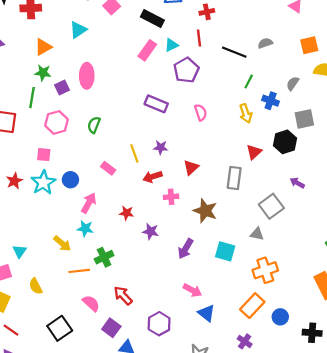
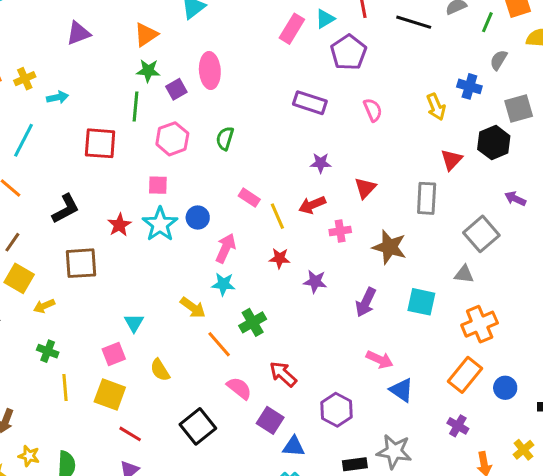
green line: (249, 81) -> (487, 22), moved
yellow line: (134, 153) -> (277, 216), moved
orange line: (79, 271) -> (219, 344), turned 60

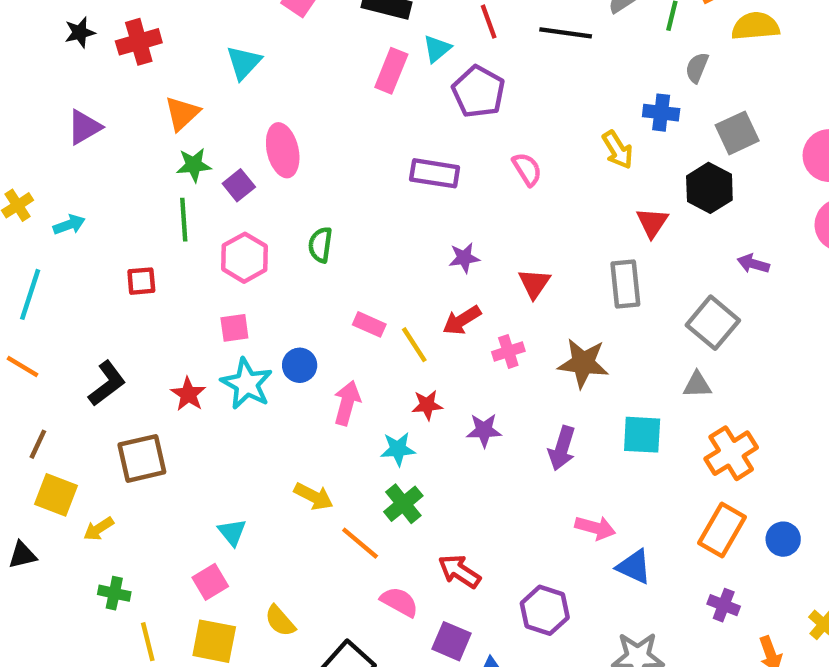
red square: (100, 143) -> (141, 281), size x0.6
cyan star: (223, 284) -> (398, 449), moved
yellow semicircle: (160, 370) -> (280, 621), moved

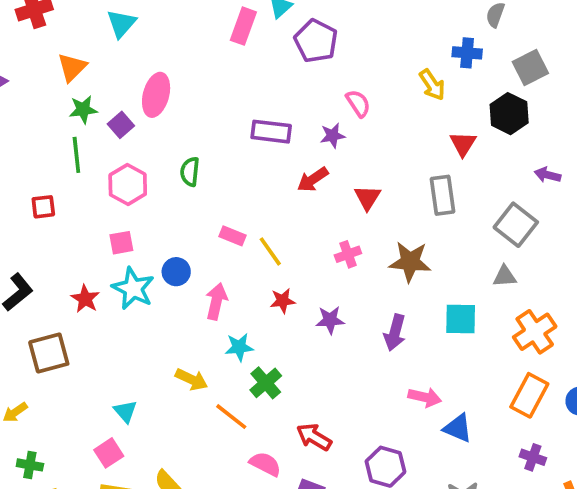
pink ellipse: (283, 150) -> (156, 95), turned 30
purple rectangle: (435, 173) -> (271, 132), moved
purple star: (464, 258) -> (333, 135), moved
red arrow: (462, 320) -> (313, 179), moved
cyan star: (398, 449) -> (239, 347), moved

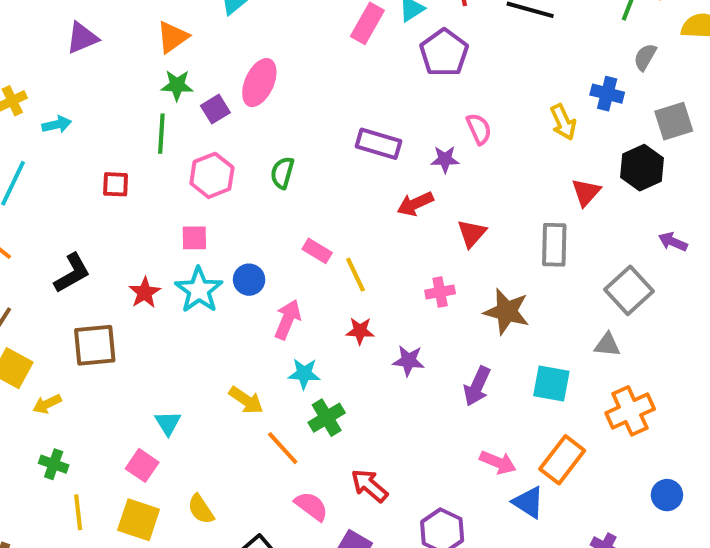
orange rectangle: (529, 395) -> (562, 460), moved
pink square: (109, 453) -> (142, 465), turned -32

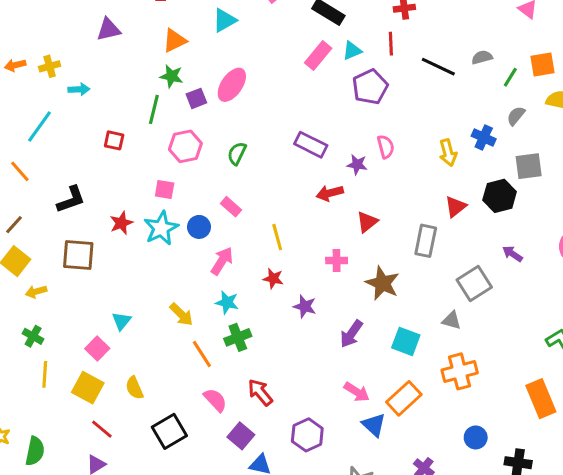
pink rectangle: (317, 251) -> (231, 207), moved

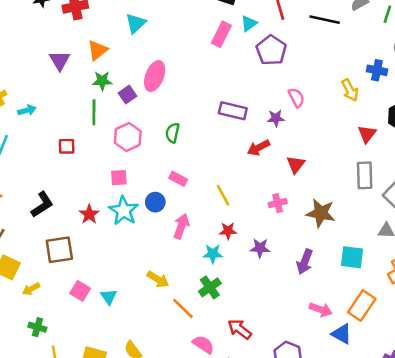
purple triangle: (108, 29) -> (60, 60), moved, turned -35
gray rectangle: (426, 241) -> (365, 175), moved
cyan star: (227, 302) -> (213, 254), moved
pink square: (97, 349) -> (80, 291), moved

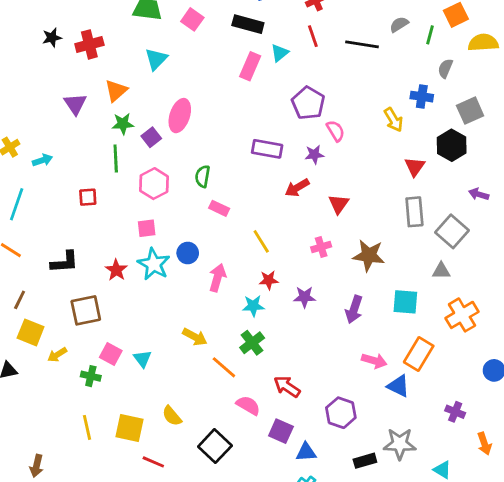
purple pentagon: (271, 50) -> (308, 103), moved
pink rectangle: (178, 179) -> (219, 208), moved
black L-shape: (42, 205) -> (64, 262), turned 32
green cross: (37, 327) -> (91, 376), moved

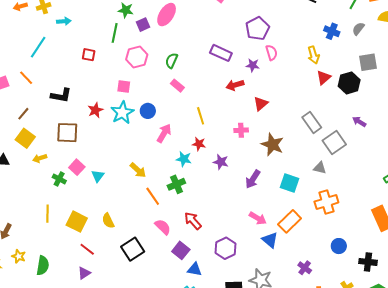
blue cross: (422, 97) -> (332, 31), moved
red triangle: (415, 167) -> (324, 78), moved
gray rectangle: (414, 212) -> (312, 122), turned -45

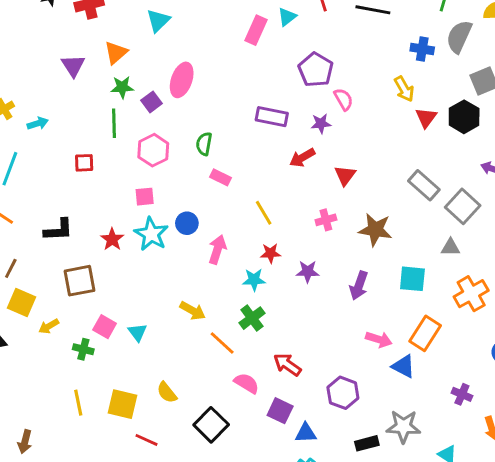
gray semicircle: (358, 29) -> (459, 37), size x1.6

